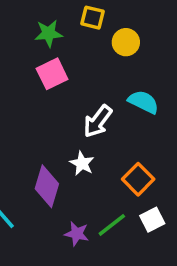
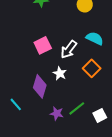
pink square: (52, 74) -> (43, 45), moved
orange square: (138, 179) -> (92, 68), moved
white square: (152, 220) -> (100, 115), moved

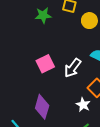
white star: (60, 73) -> (83, 105), moved

